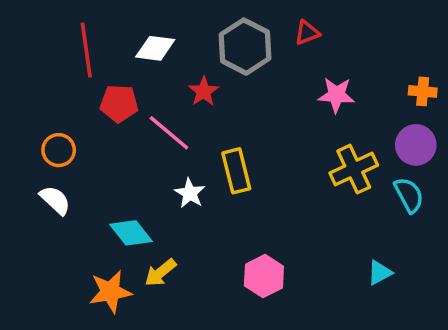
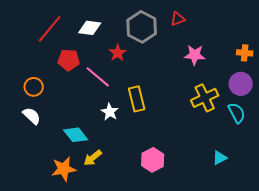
red line: (86, 50) -> (50, 29), turned 48

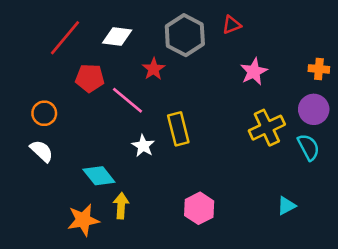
pink star: (195, 55) -> (254, 72), turned -30
yellow arrow: (93, 158) -> (121, 206), turned 132

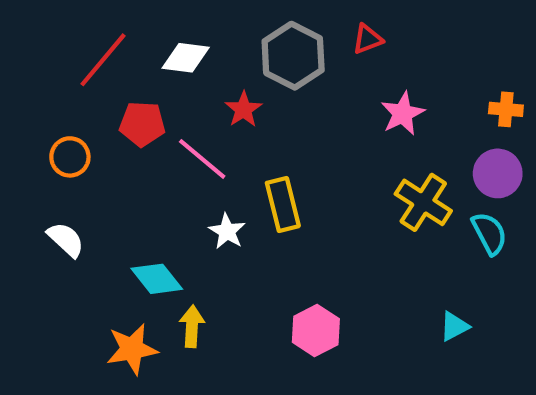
orange circle: (44, 113) -> (70, 157), moved
yellow cross: (267, 128) -> (423, 202), turned -32

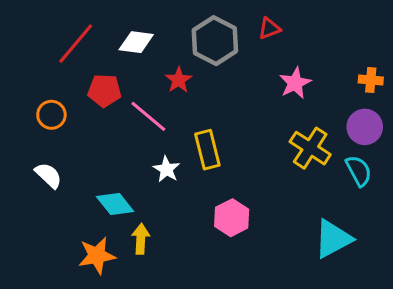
cyan triangle: (454, 326) -> (333, 239), size x1.8
pink hexagon: (316, 330) -> (232, 218), moved

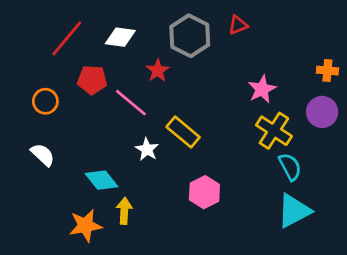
pink star: (295, 83) -> (262, 89), moved
yellow rectangle: (207, 150) -> (183, 132), turned -36
cyan semicircle: (359, 171) -> (290, 167), moved

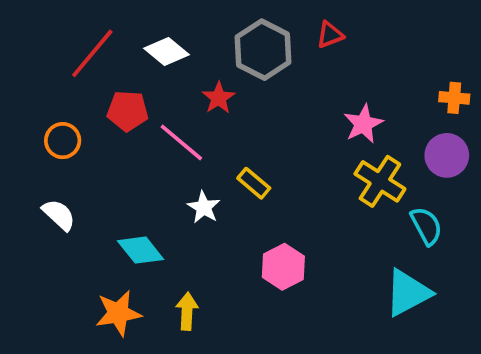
white diamond: (120, 37) -> (167, 51), turned 32
yellow rectangle: (183, 132) -> (254, 183), size x0.7
cyan semicircle: (290, 167) -> (426, 226), moved
yellow arrow: (124, 211) -> (187, 311), moved

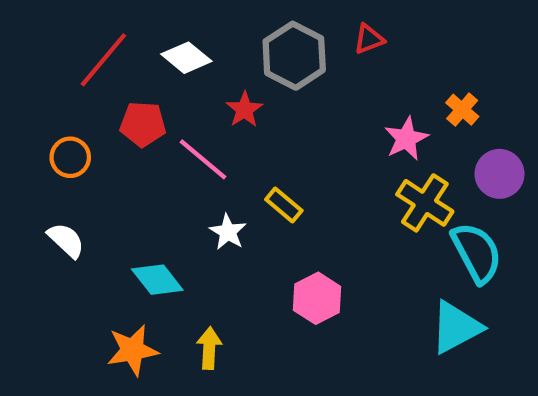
orange cross: (454, 98) -> (462, 110), moved, turned 36
cyan semicircle: (426, 226) -> (477, 253), size x1.4

